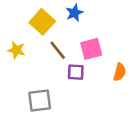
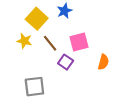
yellow star: (16, 50) -> (24, 41), moved
purple square: (76, 72) -> (66, 62), turned 32

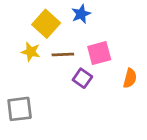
brown line: (50, 43) -> (63, 54), turned -54
gray square: (34, 87) -> (20, 109), moved

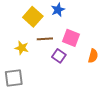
yellow star: (31, 52) -> (22, 48), moved
pink square: (99, 53) -> (71, 38), turned 36

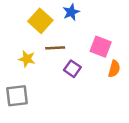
pink square: (71, 38) -> (101, 47), moved

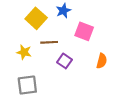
pink square: (101, 47) -> (84, 31), moved
gray square: (17, 96) -> (27, 85), moved

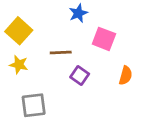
yellow square: (36, 18) -> (19, 31), moved
yellow star: (24, 52) -> (19, 65), moved

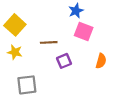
blue star: (78, 13) -> (76, 11), moved
purple square: (80, 75) -> (64, 61), turned 32

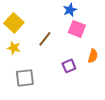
brown line: (49, 42) -> (45, 39), turned -49
purple square: (64, 61) -> (69, 66), moved

